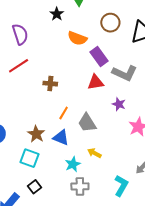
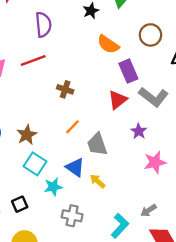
red triangle: (96, 82) -> (118, 100), turned -42
brown star: (36, 134) -> (27, 135), moved
blue triangle: (61, 138) -> (75, 167), moved
cyan square: (29, 158) -> (35, 164), moved
cyan star: (73, 164) -> (53, 187), moved

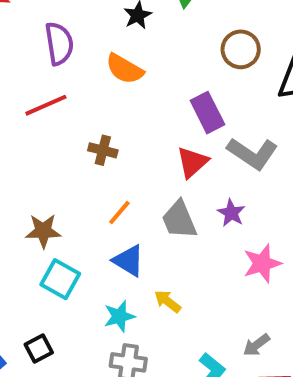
orange semicircle: (108, 44) -> (124, 69), moved
brown star: (27, 135) -> (43, 231), turned 30
gray trapezoid: (97, 144) -> (179, 220), moved
blue triangle: (75, 167) -> (128, 261), moved
cyan star: (53, 187) -> (119, 316), moved

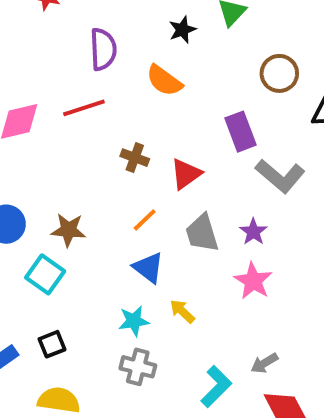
red triangle: (192, 162) -> (186, 174), moved
pink star: (262, 263) -> (253, 281), moved, turned -30
cyan square: (60, 279) -> (45, 274), moved

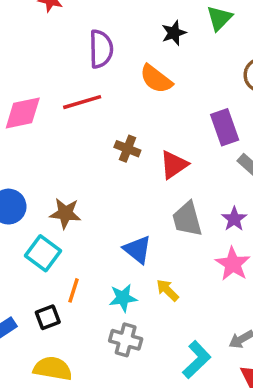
orange line: (145, 220) -> (73, 290), moved, turned -30

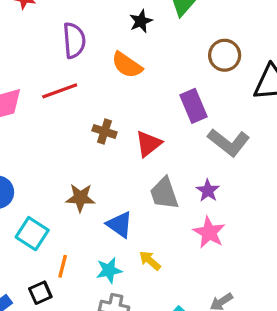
brown star: (65, 213) -> (80, 198), moved

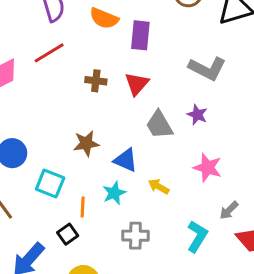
purple rectangle: (193, 106) -> (140, 35), moved, turned 40
pink star: (209, 232) -> (208, 168), moved
cyan star: (109, 270) -> (114, 193), moved

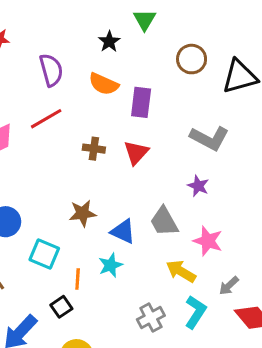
gray trapezoid: (159, 125) -> (164, 222), moved
yellow arrow: (159, 187) -> (181, 271), moved, size x1.4
gray cross: (135, 236) -> (151, 318), moved, turned -30

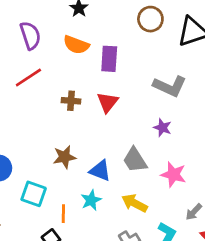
yellow arrow: (181, 271) -> (135, 203), moved

